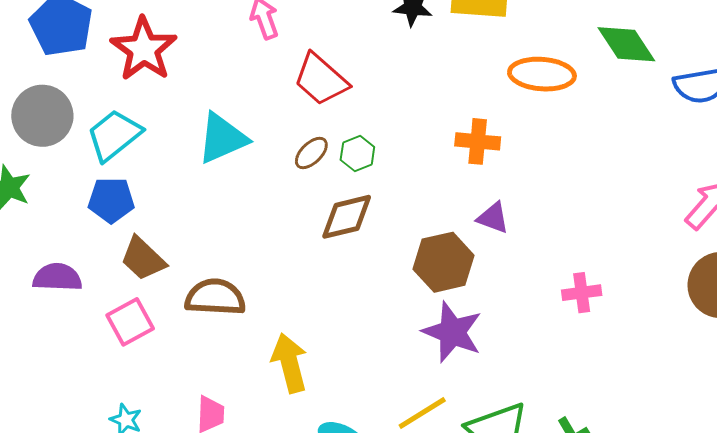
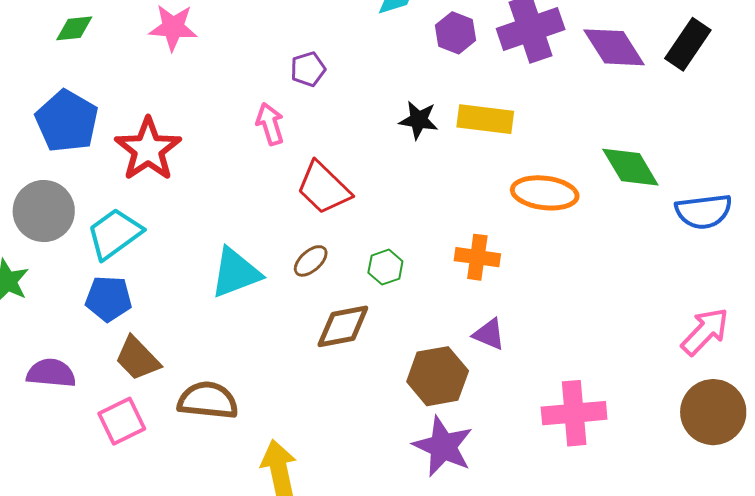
cyan triangle: (222, 138) -> (236, 273), moved
green hexagon: (357, 153) -> (385, 267), moved
pink cross: (582, 293) -> (574, 413), size x1.6

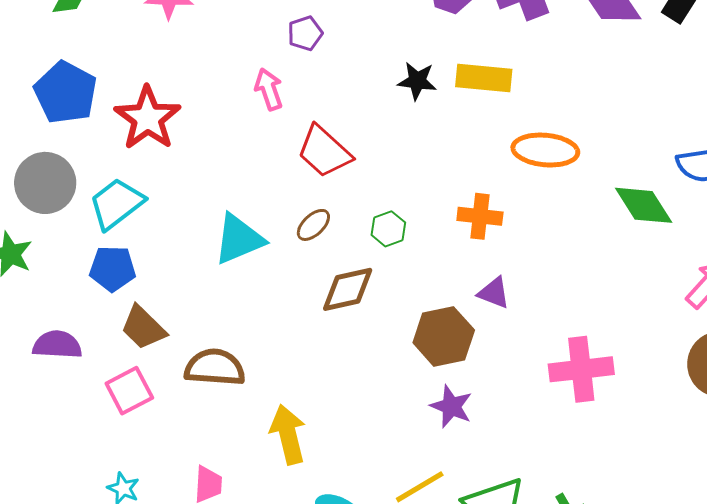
green diamond: (630, 167) -> (644, 205), moved
purple star: (443, 446) -> (451, 406), size x0.7

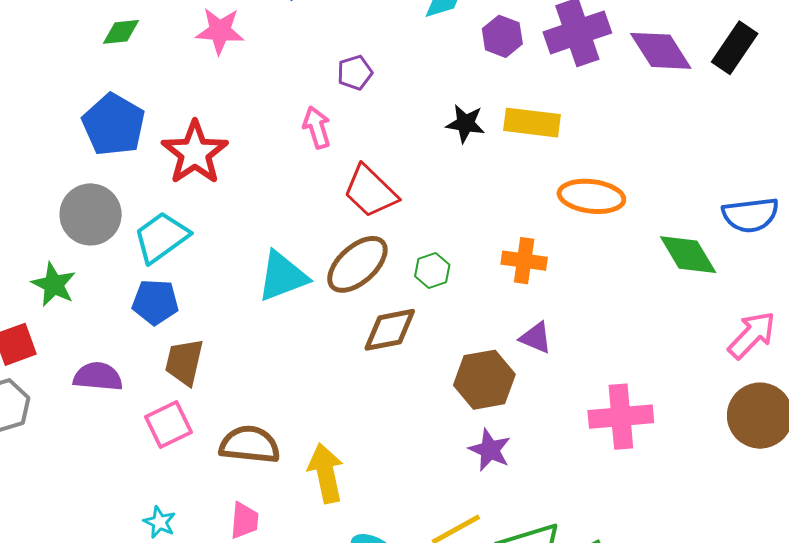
brown ellipse: (313, 225) -> (357, 264), size x1.8
brown trapezoid: (143, 328) -> (184, 362), turned 57
brown semicircle: (215, 367) -> (250, 445), moved

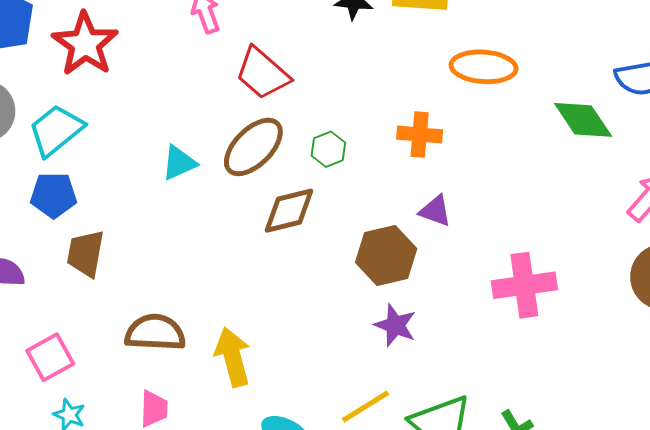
cyan triangle: (282, 276) -> (179, 163), size x0.7
pink square: (169, 425) -> (50, 357), moved

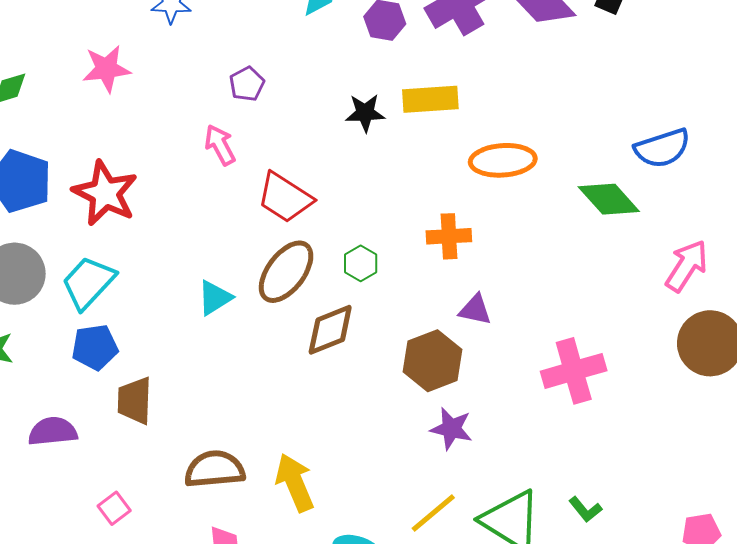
pink square: (50, 357) -> (114, 508), size x0.7

